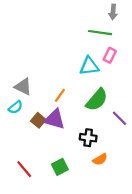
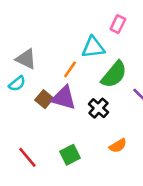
pink rectangle: (110, 55) -> (118, 24), moved
cyan triangle: (89, 66) -> (93, 47), moved
black cross: (88, 138) -> (98, 108), moved, turned 35

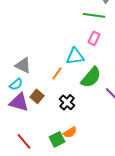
purple triangle: (64, 98) -> (19, 102), moved
black cross: (98, 108) -> (67, 102), moved
orange semicircle: (118, 146) -> (70, 132), moved

